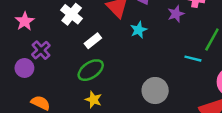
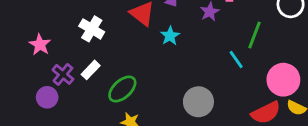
white rectangle: (93, 41) -> (91, 70), moved
cyan line: (193, 59) -> (236, 60), turned 49

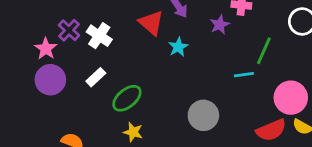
cyan line: (236, 60) -> (244, 75), turned -66
purple cross: (63, 74) -> (69, 30), moved
purple circle: (47, 97) -> (50, 80), moved, size x1.4

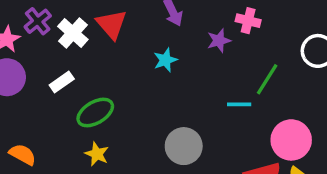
red triangle: (151, 23) -> (112, 24), moved

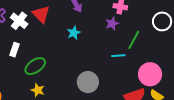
purple star: (219, 41) -> (112, 24), moved
white rectangle: (62, 82) -> (14, 50), turned -32

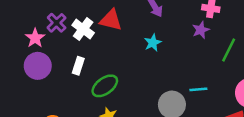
red triangle: (41, 14) -> (111, 20), turned -30
cyan line: (118, 56) -> (198, 89), moved

